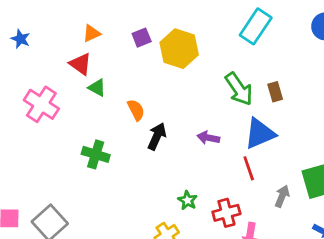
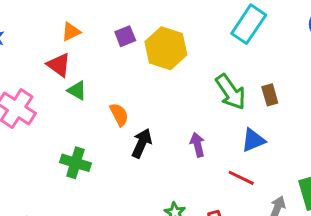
blue triangle: (260, 134) -> (253, 140), size x0.7
purple arrow: (208, 138) -> (197, 145), turned 65
red line: (249, 168) -> (241, 178), turned -45

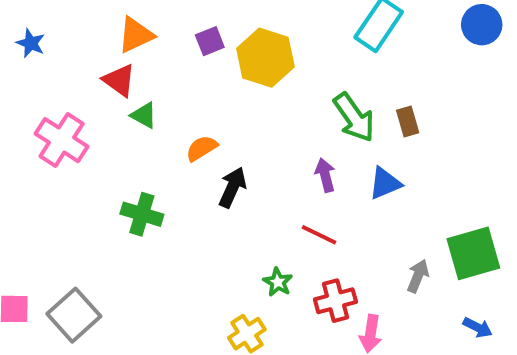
orange triangle: (71, 32) -> (136, 35), size x1.4
orange semicircle: (119, 115) -> (202, 148), turned -95
purple arrow: (197, 145) -> (325, 175), moved
red line: (241, 178) -> (319, 235), moved

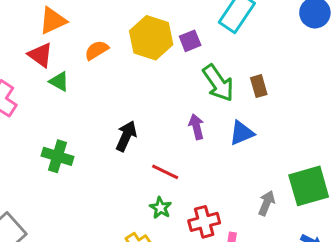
purple square: (210, 41) -> (190, 41), moved
orange semicircle: (202, 148) -> (97, 50), moved
red line: (319, 235) -> (165, 172), moved

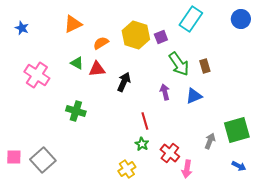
red triangle: (40, 55) -> (97, 69), moved, turned -42
black arrow: (126, 136) -> (124, 82), moved
red line: (165, 172) -> (145, 121), turned 48
red cross: (204, 222) -> (170, 153), turned -36

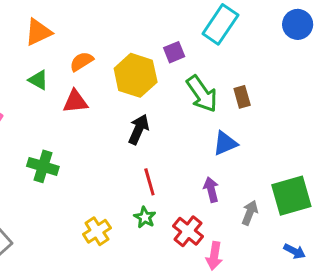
yellow hexagon: (136, 35) -> (136, 75), moved
green triangle: (77, 63) -> (38, 80), moved
black arrow: (124, 82) -> (139, 129), moved
purple arrow: (165, 92) -> (211, 190), moved
yellow cross: (127, 169) -> (97, 231), moved

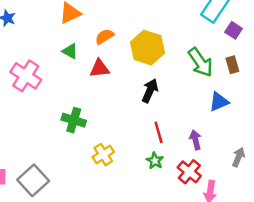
purple square: (174, 52) -> (234, 30), moved, turned -35
purple arrow: (211, 190) -> (195, 140), moved
yellow cross: (97, 231) -> (103, 155), moved

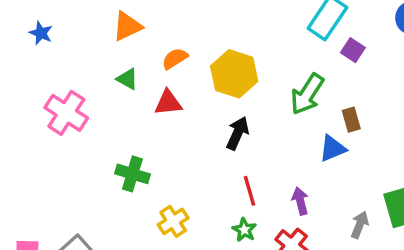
green arrow: (200, 62) -> (307, 94), turned 68
brown rectangle: (232, 65) -> (351, 120), moved

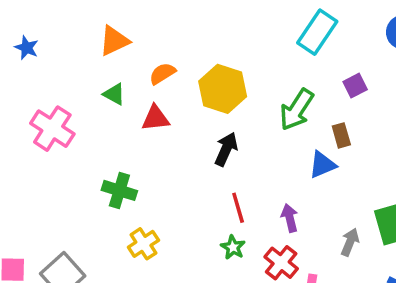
purple square: (353, 50) -> (355, 86), moved, turned 30
yellow cross: (173, 221) -> (143, 244), moved

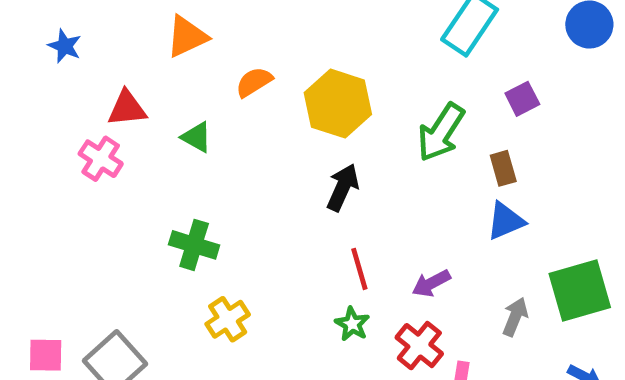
green triangle: (114, 94) -> (196, 137), moved
red triangle: (156, 118) -> (127, 108), moved
pink cross: (52, 129) -> (101, 159), size x0.7
blue triangle: (322, 165) -> (506, 221), moved
purple arrow: (290, 218) -> (431, 283), turned -104

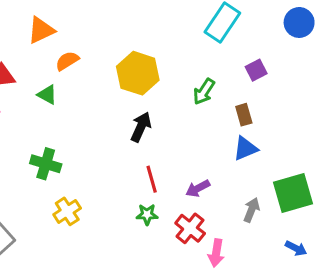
orange semicircle: (254, 82) -> (67, 61), moved
green arrow: (441, 132) -> (204, 92), size x0.7
green star: (352, 324) -> (147, 214), turned -30

